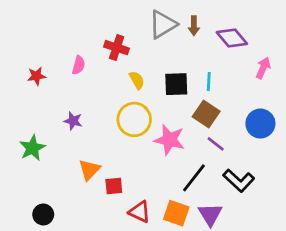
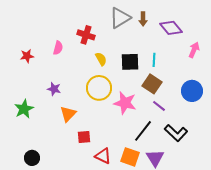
orange triangle: (89, 170) -> (68, 114), moved

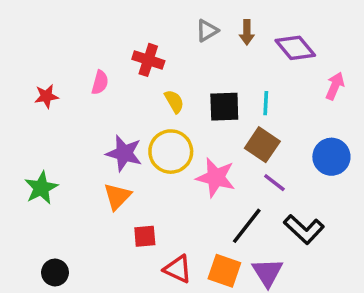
gray triangle: (120, 18) -> (207, 31), size x0.6
purple star: (54, 89) -> (124, 153), moved, size x1.5

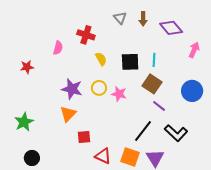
gray triangle: (207, 31) -> (120, 18), turned -40
red star: (46, 96) -> (27, 67), moved
yellow circle: (171, 152) -> (99, 88), size x0.6
pink star: (216, 177) -> (119, 94), moved, size x0.7
green star: (41, 188) -> (24, 122), moved

